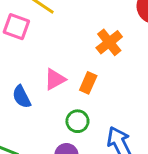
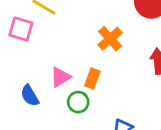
green circle: (77, 121) -> (78, 102), moved

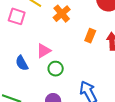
orange cross: (110, 39) -> (62, 14), moved
orange rectangle: (92, 79) -> (90, 36), moved

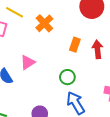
green circle: (56, 69) -> (67, 77), moved

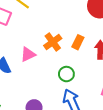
orange cross: (44, 23) -> (53, 42), moved

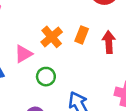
green circle: (66, 74) -> (46, 77), moved

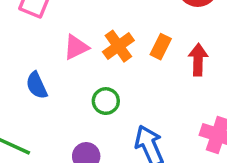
pink triangle: (23, 54) -> (76, 47), moved

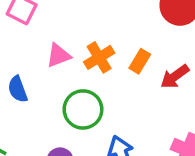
red arrow: (198, 60) -> (175, 77), turned -132
green circle: (106, 101) -> (83, 109), size x1.5

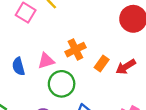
pink triangle: (58, 56) -> (46, 61), moved
orange rectangle: (140, 61) -> (102, 64), moved

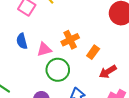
blue semicircle: (18, 66) -> (22, 41), moved
red arrow: (126, 67) -> (108, 72), moved

